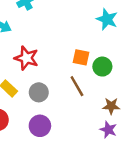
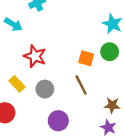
green circle: (102, 67) -> (110, 52), moved
purple circle: (40, 126) -> (58, 121), moved

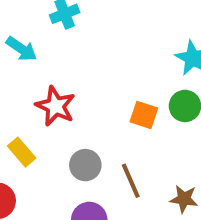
brown line: (81, 85) -> (131, 181), moved
gray circle: (45, 89) -> (85, 165), moved

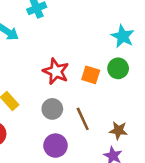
red star: (56, 106) -> (56, 71), moved

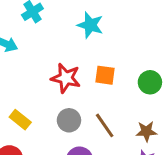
cyan star: (123, 36) -> (90, 25), moved
green circle: (118, 68) -> (150, 82), moved

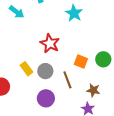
orange square: (105, 75) -> (81, 61), moved
yellow rectangle: (20, 120) -> (26, 69), moved

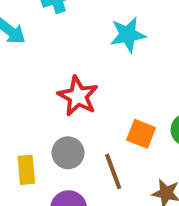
cyan star: (74, 13) -> (128, 35), turned 30
yellow rectangle: (26, 69) -> (26, 170), moved, turned 32

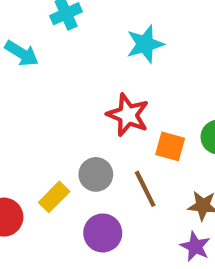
red star: (78, 96) -> (128, 115), moved
yellow rectangle: (26, 170) -> (54, 197), turned 56

